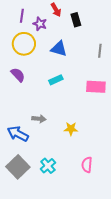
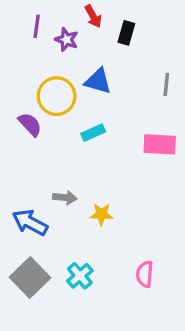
black rectangle: (76, 20) -> (126, 33), turned 32
yellow circle: (24, 44) -> (57, 96), moved
yellow star: (71, 129) -> (101, 214), moved

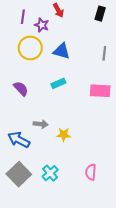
black rectangle: (126, 33) -> (100, 14), moved
yellow circle: (57, 96) -> (30, 48), moved
purple semicircle: (30, 124) -> (21, 89), moved

